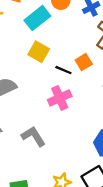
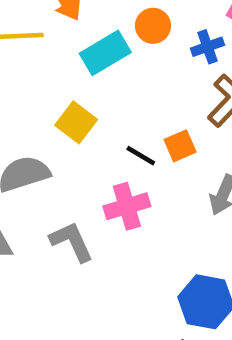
yellow square: (39, 52) -> (76, 122), moved
gray L-shape: (33, 136) -> (72, 242), moved

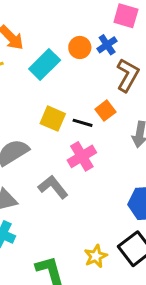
orange circle: (153, 26) -> (80, 47), moved
yellow square: (76, 122) -> (53, 119), moved

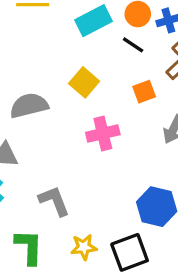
black line: (83, 123) -> (133, 45), moved
gray L-shape: (53, 187) -> (54, 201), moved

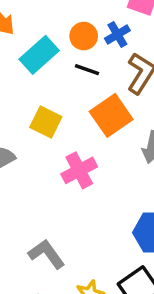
orange square: (144, 92) -> (111, 115), size x1.6

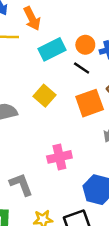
pink cross: (79, 170) -> (59, 157), moved

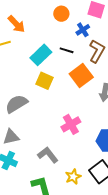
orange circle: (85, 45) -> (61, 14), moved
cyan rectangle: (52, 49) -> (41, 55), moved

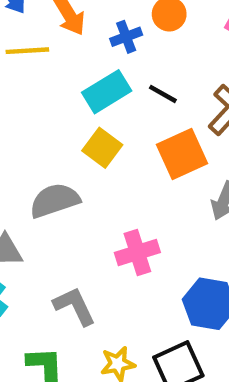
blue cross: (83, 30) -> (126, 37), moved
gray semicircle: (16, 104) -> (55, 200), moved

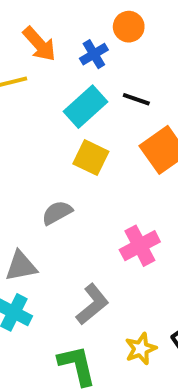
gray semicircle: (55, 200) -> (57, 213), size x0.7
gray L-shape: (75, 306) -> (92, 304), turned 87

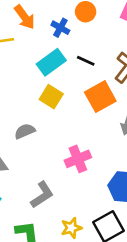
blue cross: (94, 54) -> (60, 28), turned -36

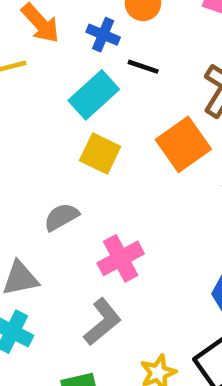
black line: (86, 61) -> (143, 67), moved
pink cross: (78, 159) -> (121, 258), moved

